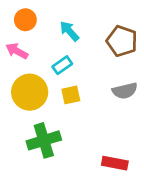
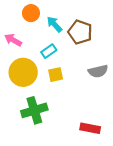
orange circle: (25, 20) -> (31, 13), moved
brown pentagon: (122, 41) -> (80, 32), moved

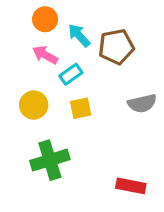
brown pentagon: (80, 32) -> (116, 47), turned -30
pink arrow: (13, 40) -> (45, 55), moved
yellow circle: (23, 72) -> (34, 105), size x0.7

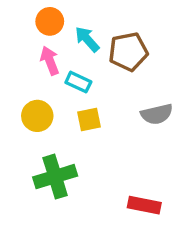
pink arrow: (45, 55) -> (50, 61), turned 40
cyan rectangle: (71, 74) -> (78, 82), turned 60

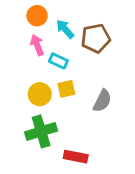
gray semicircle: (157, 114) -> (102, 101), moved, turned -50
yellow circle: (37, 116) -> (40, 94), moved
red rectangle: (144, 205) -> (76, 157), moved

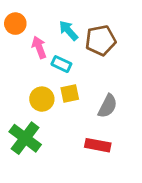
orange circle: (37, 16) -> (15, 24), moved
green cross: (41, 131) -> (25, 138), moved, turned -36
red rectangle: (76, 157) -> (98, 145), moved

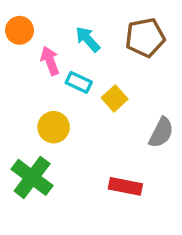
brown pentagon: (101, 40) -> (145, 37), moved
yellow square: (70, 93) -> (115, 98), moved, turned -30
gray semicircle: (108, 106) -> (161, 133), moved

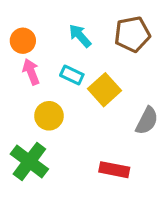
orange circle: (20, 30) -> (23, 41), moved
pink arrow: (50, 61) -> (31, 72), moved
yellow square: (115, 98) -> (104, 90), size x1.4

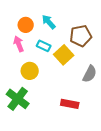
brown pentagon: (132, 34) -> (81, 36), moved
orange circle: (23, 41) -> (26, 25), moved

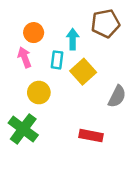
cyan arrow: (49, 22) -> (73, 39), moved, turned 42
brown pentagon: (81, 36) -> (105, 23), moved
cyan rectangle: (44, 46) -> (57, 60), turned 72

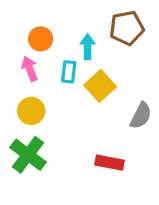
yellow circle: (39, 93) -> (31, 111), moved

